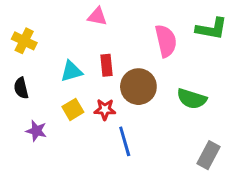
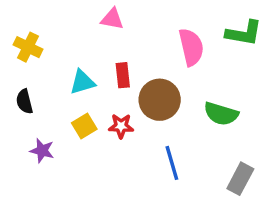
blue line: (125, 141) -> (172, 163), moved

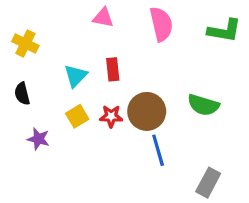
pink semicircle: (191, 47) -> (161, 24), moved
cyan triangle: (82, 82) -> (76, 76), turned -30
brown circle: (160, 100) -> (147, 111), moved
gray rectangle: (240, 179) -> (208, 183), moved

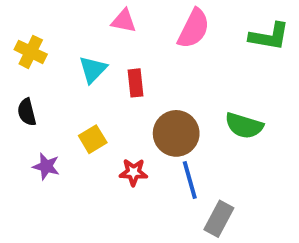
pink semicircle: (161, 24) -> (194, 29), turned 40
cyan triangle: (76, 76) -> (93, 69), moved
red star: (111, 116) -> (133, 172), moved
gray rectangle: (208, 183) -> (219, 219), moved

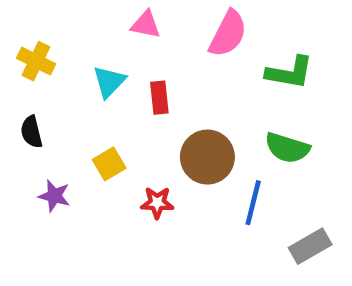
green L-shape: (269, 36) -> (290, 73), moved
blue line: (190, 180) -> (253, 203), moved, turned 30
gray rectangle: (219, 219) -> (310, 246), moved, turned 32

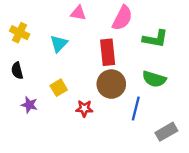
red rectangle: (159, 98) -> (108, 52), moved, size x1.5

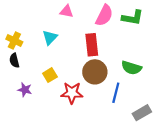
yellow cross: (20, 33) -> (14, 41), moved
green L-shape: (155, 39) -> (133, 18), moved
red star: (84, 108) -> (72, 93), size x1.5

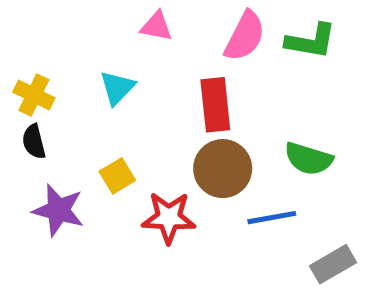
purple star: (25, 90) -> (58, 210), size x1.5
blue line: (116, 93) -> (272, 218), turned 66

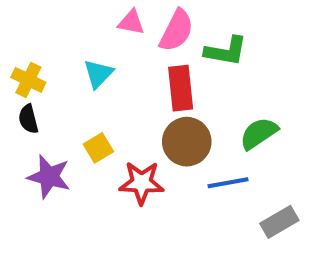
pink semicircle: (245, 36) -> (176, 31), moved
green L-shape: (311, 41) -> (226, 51), moved
green semicircle: (308, 159) -> (259, 133), turned 129

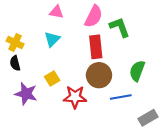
pink triangle: (131, 22) -> (56, 12), moved
green L-shape: (226, 51) -> (120, 27), turned -120
green semicircle: (259, 133) -> (137, 71), turned -36

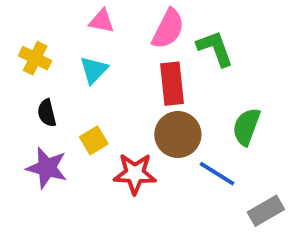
yellow cross: (15, 42) -> (35, 58), moved
black semicircle: (15, 63) -> (47, 113), moved
blue line: (121, 97) -> (217, 174), turned 42

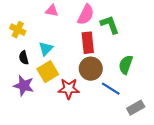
cyan triangle: (94, 70) -> (46, 49), moved
yellow square: (94, 140) -> (48, 72), size x1.5

